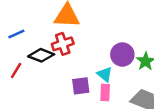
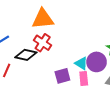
red cross: (63, 44) -> (43, 43), turned -30
purple circle: (122, 55) -> (97, 62), moved

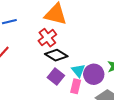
black diamond: (26, 55) -> (56, 55), moved
purple square: (62, 76) -> (56, 76), turned 35

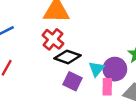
cyan triangle: (78, 71) -> (96, 69), turned 32
pink rectangle: (76, 86) -> (107, 87), moved

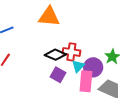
red cross: (53, 39) -> (71, 52), moved, turned -36
pink rectangle: (107, 87) -> (86, 81), size x1.5

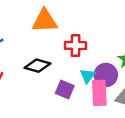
red cross: (71, 52) -> (76, 45), moved
black diamond: (55, 55) -> (38, 66), moved

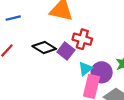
purple square: (65, 89) -> (66, 51), moved

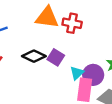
red cross: (82, 39) -> (72, 23), moved

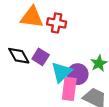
black diamond: (34, 56) -> (19, 56), turned 35
cyan triangle: (77, 73) -> (61, 72), size x1.5

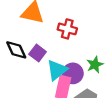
red cross: (57, 23) -> (67, 29), moved

